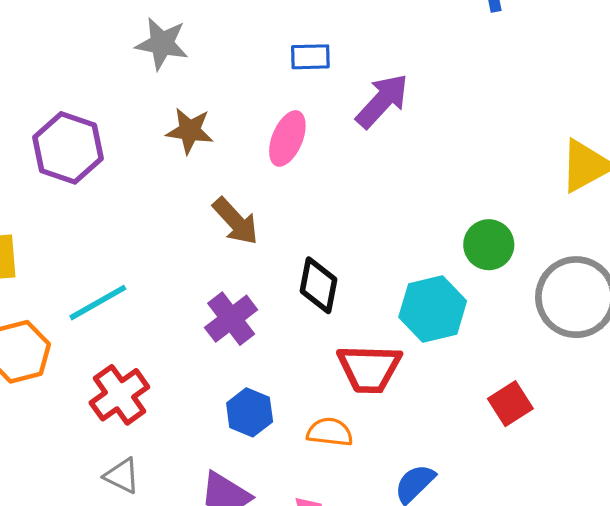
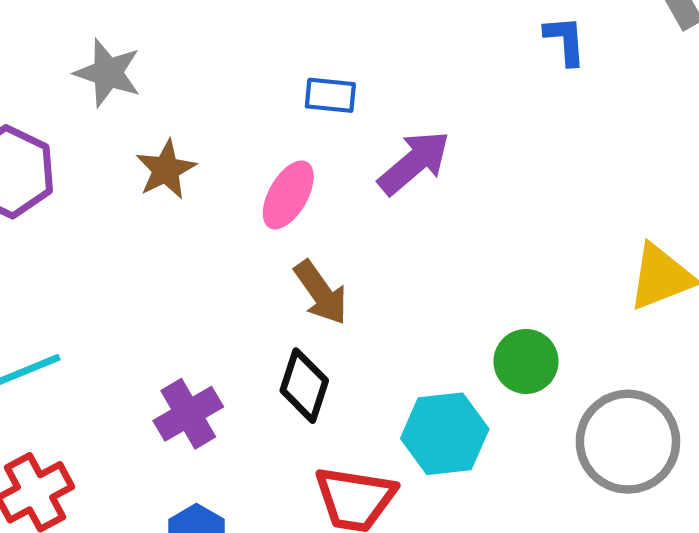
gray star: (162, 44) -> (108, 73), moved
brown star: (190, 131) -> (166, 169), turned 30
brown arrow: (236, 221) -> (321, 293), moved

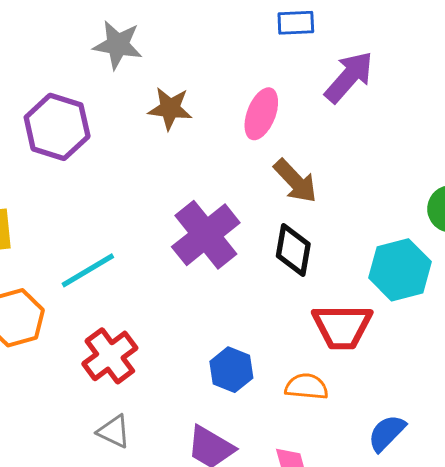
blue rectangle: (330, 95) -> (296, 23), moved
brown star: (166, 169) -> (170, 108), turned -30
purple cross: (188, 414) -> (206, 235), moved, size x1.4

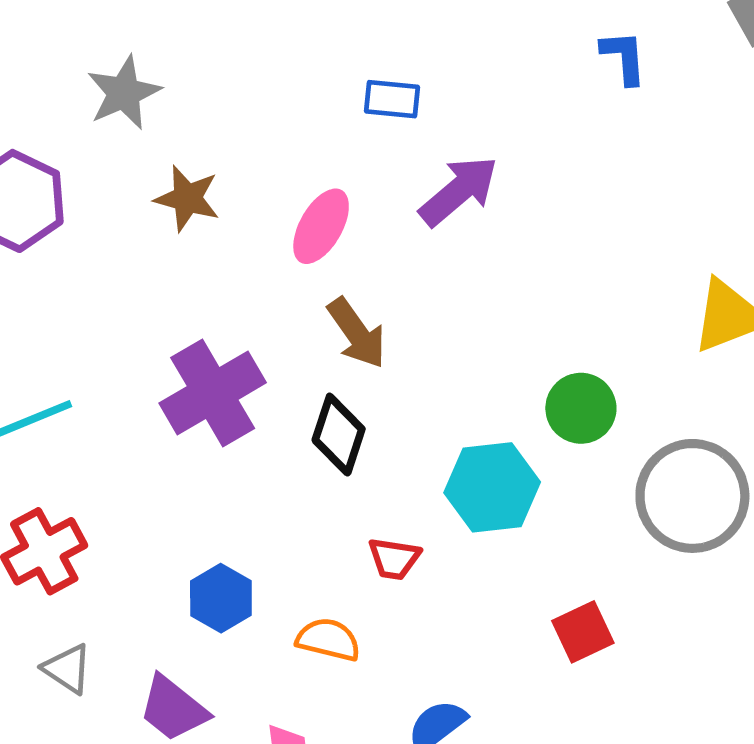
gray star: (118, 45) -> (124, 93), turned 30
red trapezoid: (342, 327) -> (394, 559), size x0.6
gray triangle: (114, 431) -> (67, 669), moved

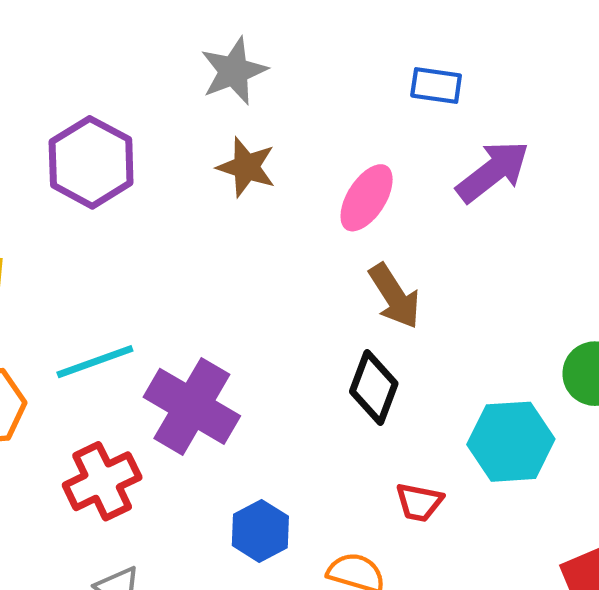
gray star: (124, 93) -> (234, 71), moved
purple cross: (213, 393) -> (192, 406), moved, turned -32

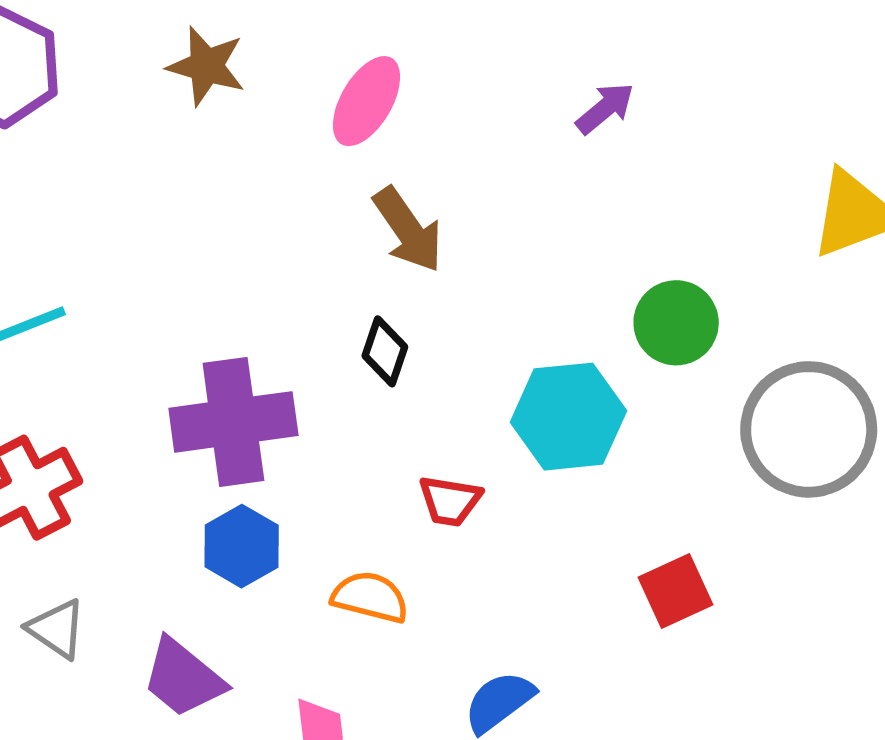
purple arrow: (493, 171) -> (605, 108), moved, size x0.6
black diamond: (374, 388) -> (385, 351), size x0.7
purple cross: (192, 406) -> (233, 422), moved, turned -36

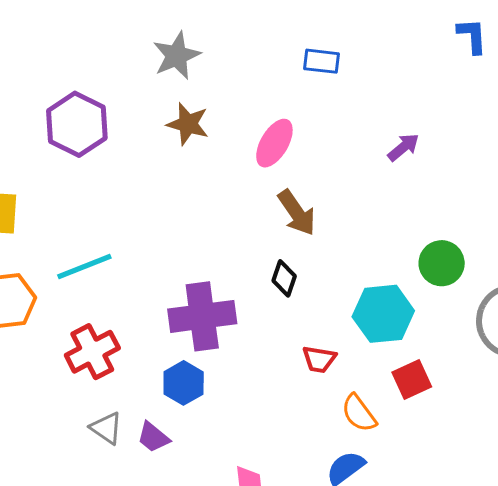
blue hexagon: (242, 546) -> (184, 383), moved
red square: (676, 591) -> (412, 380), moved
orange semicircle: (370, 597) -> (359, 413), moved, turned -141
purple trapezoid: (183, 678) -> (153, 437), moved, size x0.7

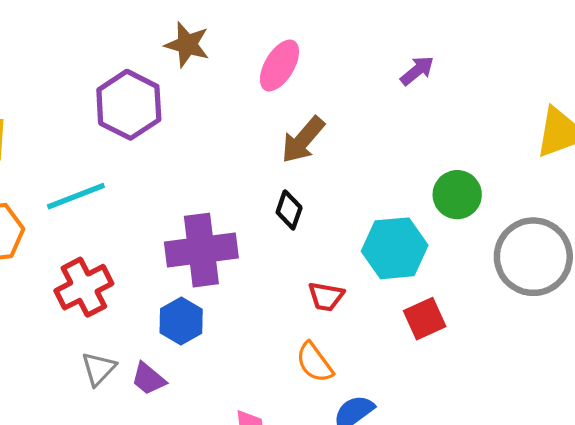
purple hexagon: (77, 124) -> (129, 105), moved
brown arrow: (297, 213) -> (303, 140), turned 75
orange semicircle: (359, 413) -> (314, 362), moved
gray triangle: (106, 428) -> (99, 369), turned 39

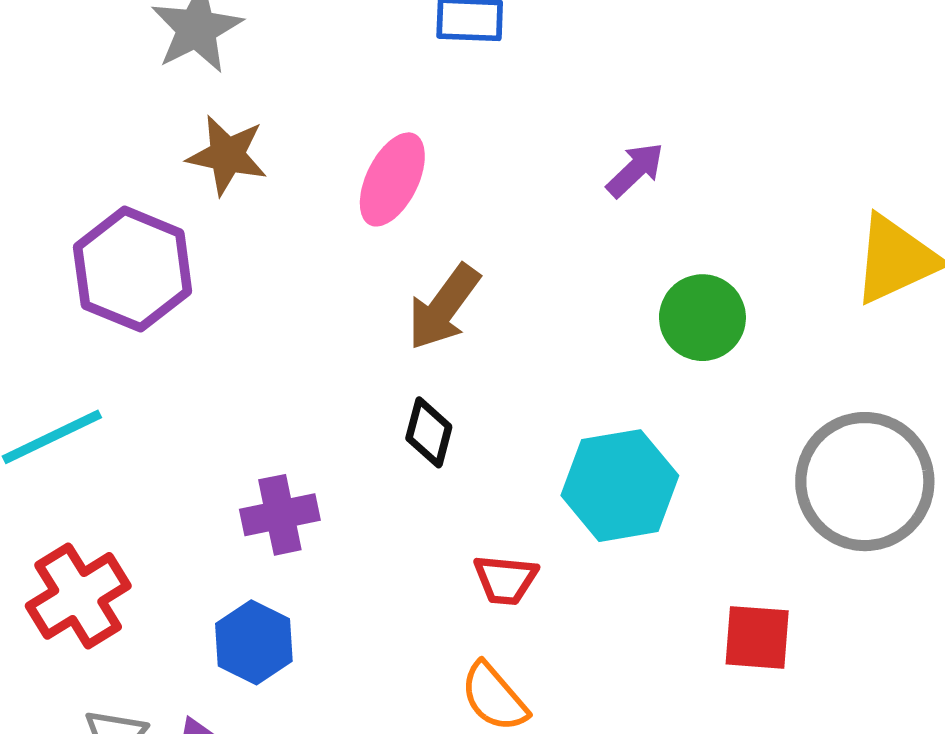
green circle: (457, 195) -> (702, 318), moved
purple cross: (201, 250) -> (280, 515), size x0.6
red square: (425, 319) -> (757, 637), moved, turned 33

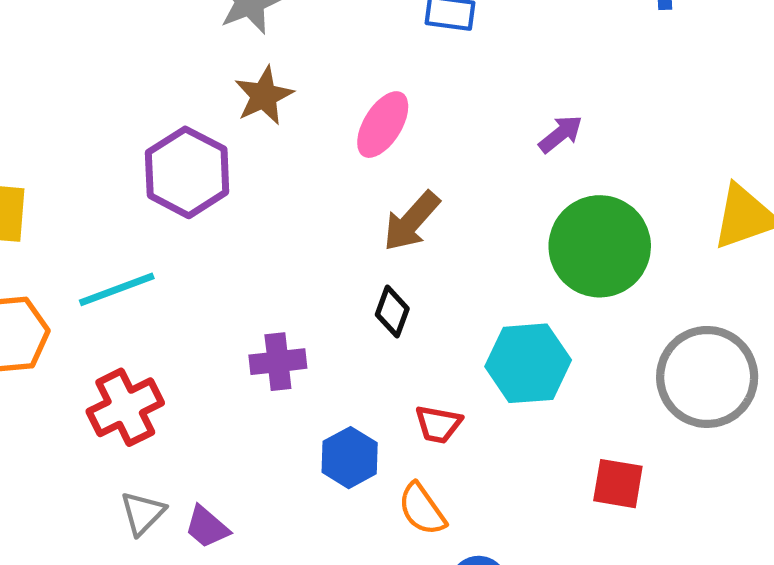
brown star: (227, 155) -> (264, 96), turned 30
green circle: (702, 318) -> (600, 246), size x1.6
blue hexagon: (254, 642) -> (350, 458), moved

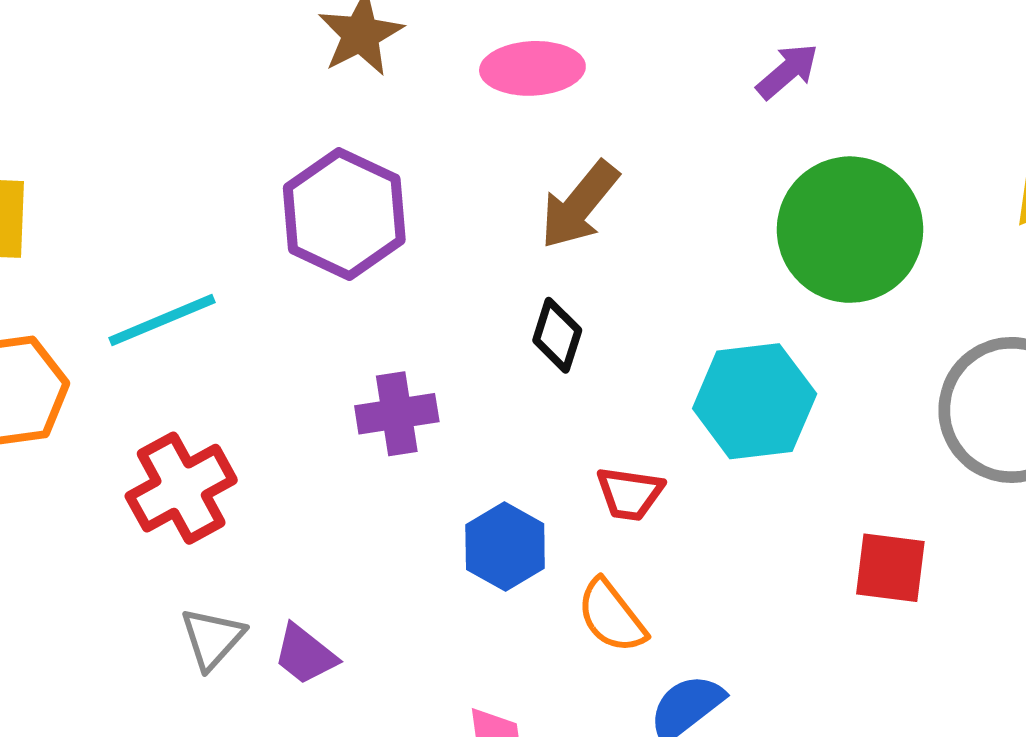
pink ellipse: (383, 125) -> (532, 68), turned 58
purple hexagon: (187, 172) -> (344, 214), moved

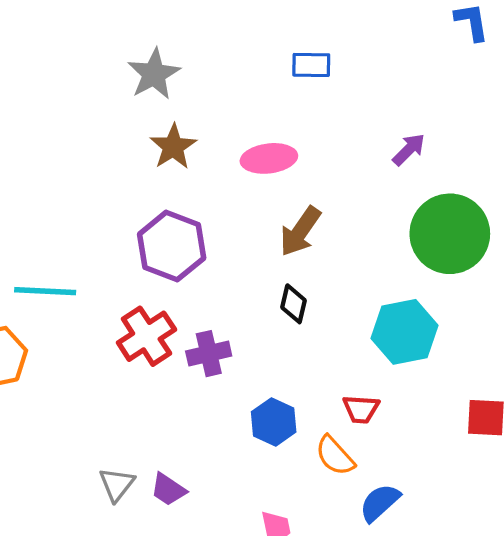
cyan line: (162, 320) -> (45, 291), moved, turned 30
red cross: (181, 488) -> (146, 336), moved
red trapezoid: (630, 494) -> (361, 409), moved

